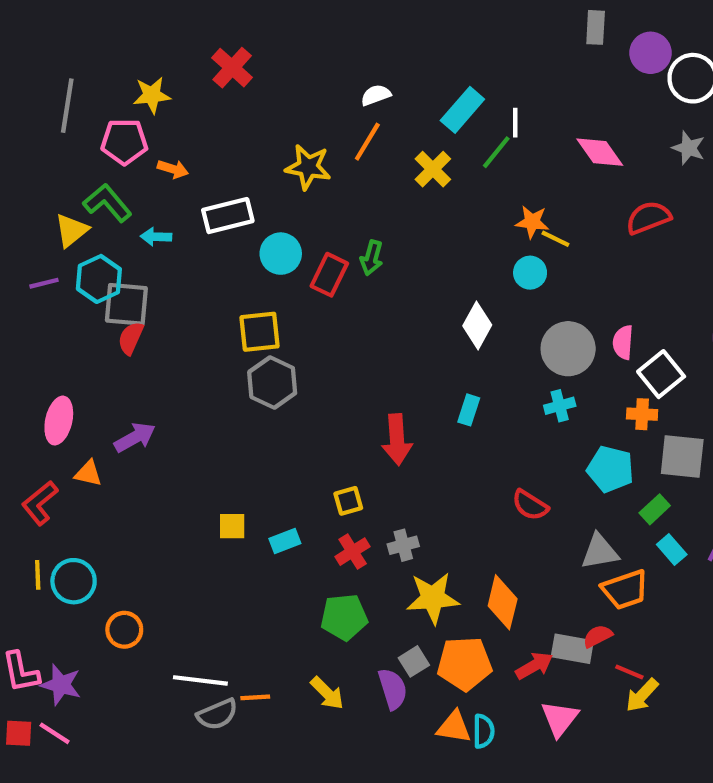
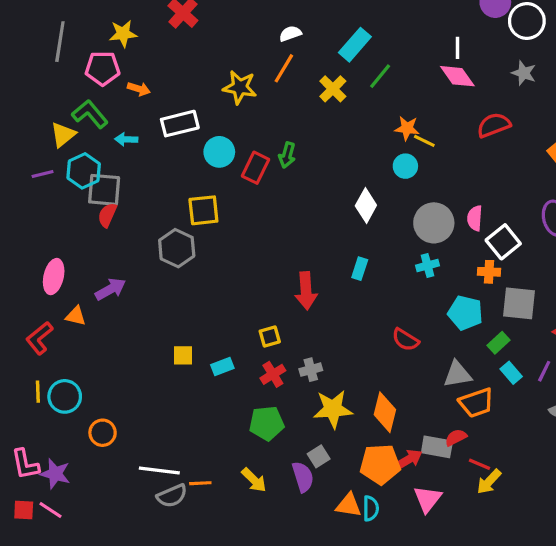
white line: (515, 123) -> (457, 48), moved
gray hexagon: (272, 382) -> (177, 248), moved
orange pentagon: (465, 664) -> (380, 464), moved

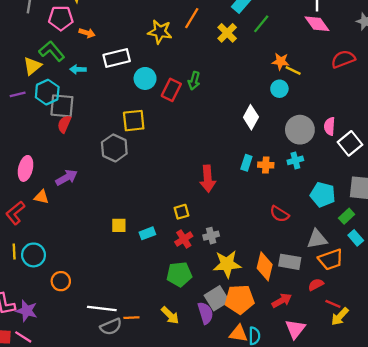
orange cross: (489, 272) -> (266, 165), moved
gray rectangle: (437, 447) -> (290, 262), moved
gray square: (319, 456) -> (217, 298), size x1.5
orange pentagon: (380, 464) -> (240, 299), moved

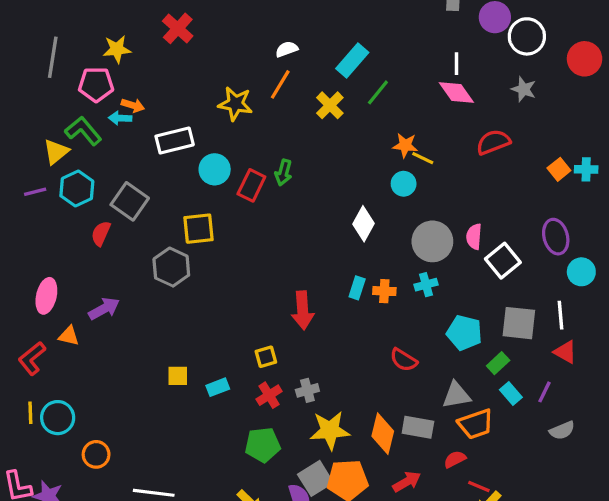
cyan arrow: (78, 69) -> (120, 118), moved
gray square: (62, 106) -> (130, 201), moved, turned 30

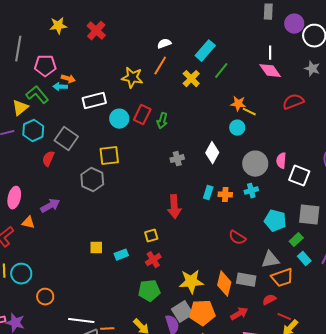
yellow star: (117, 49) -> (58, 26), moved
red rectangle: (251, 185) -> (142, 115), moved
white square: (503, 261) -> (299, 176), turned -30
gray cross: (307, 390) -> (177, 159), moved

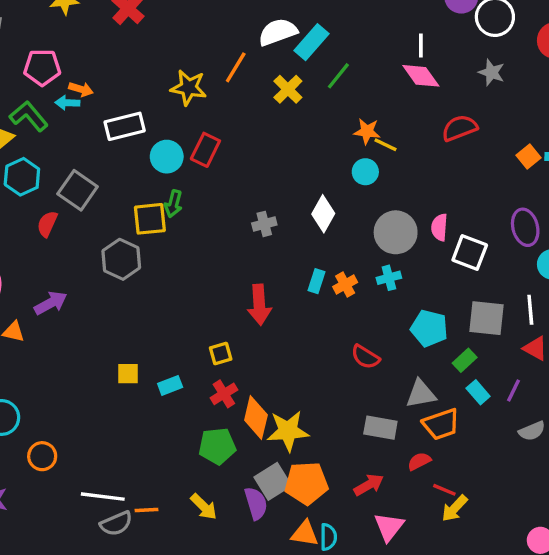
white semicircle: (164, 44) -> (278, 32), moved, size x1.6
green arrow: (162, 121) -> (173, 204), moved
orange cross: (225, 195) -> (345, 285), turned -32
orange diamond: (224, 284) -> (256, 417), moved

